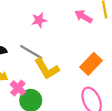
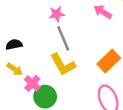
gray line: (31, 52) -> (63, 38), moved, turned 35

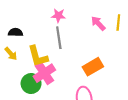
yellow L-shape: (63, 64) -> (38, 56), moved
pink cross: (32, 83) -> (44, 73), moved, size x1.5

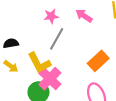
pink arrow: (98, 23) -> (84, 16), moved
gray line: (59, 38) -> (57, 39), turned 50

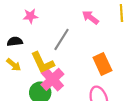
pink star: (51, 16) -> (30, 16), moved
orange rectangle: (98, 61) -> (102, 64), turned -75

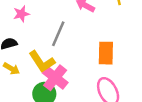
orange rectangle: (102, 64) -> (106, 53), turned 35

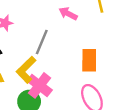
yellow L-shape: (42, 62) -> (26, 70), turned 80

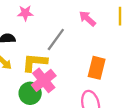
yellow L-shape: (26, 70) -> (35, 62), turned 36

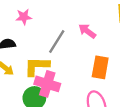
pink arrow: (87, 19) -> (87, 31), moved
pink cross: (44, 80) -> (47, 84), turned -30

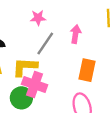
pink star: (24, 17) -> (38, 18), moved
pink arrow: (87, 31) -> (76, 34), turned 60

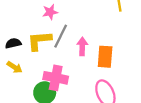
pink arrow: (76, 34) -> (82, 46), moved
yellow L-shape: (25, 67) -> (39, 41), moved

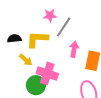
gray line: (61, 36) -> (64, 27), moved
yellow arrow: (15, 67) -> (26, 60), moved

